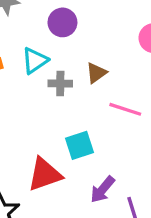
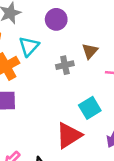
cyan triangle: (35, 61) -> (29, 46), moved

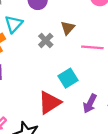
gray cross: (65, 65) -> (46, 40), turned -32

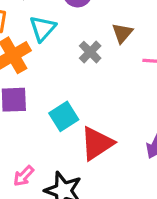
cyan square: (68, 78) -> (64, 116), moved

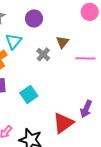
red triangle: (97, 143) -> (63, 123), moved

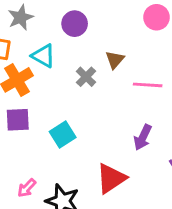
cyan triangle: (14, 41) -> (43, 56), turned -42
purple arrow: (86, 109) -> (143, 137), moved

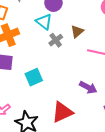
cyan triangle: (43, 56) -> (44, 22), moved
purple arrow: (143, 137) -> (88, 87), turned -96

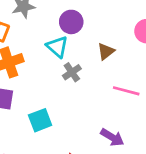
brown triangle: (77, 32) -> (106, 51), moved

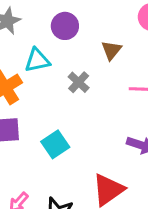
cyan triangle: (57, 47) -> (37, 60), moved, turned -40

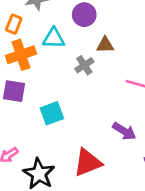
brown triangle: (111, 50) -> (105, 45), moved, turned 36

